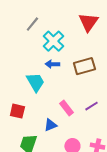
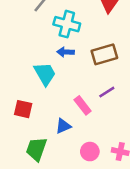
cyan cross: (53, 41) -> (67, 24), turned -30
purple line: (91, 106) -> (107, 92), moved

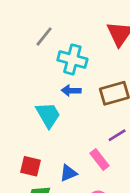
pink rectangle: (83, 105) -> (99, 160), moved
red square: (23, 109) -> (31, 166), moved

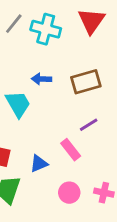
cyan cross: (72, 59) -> (46, 29), moved

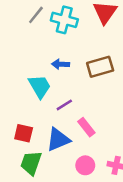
purple line: (89, 125) -> (64, 105), moved
blue triangle: (39, 164) -> (58, 139), size x1.5

